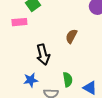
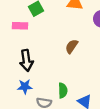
black arrow: (43, 55) -> (26, 60), moved

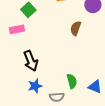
brown semicircle: (72, 46) -> (76, 28), moved

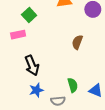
brown semicircle: (76, 28) -> (77, 42), moved

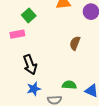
green semicircle: (73, 85) -> (69, 85), turned -72

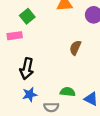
black arrow: (30, 65) -> (27, 69), turned 30

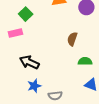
black arrow: (27, 69) -> (29, 62), turned 108
green semicircle: (68, 92) -> (85, 61), moved

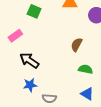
green square: (26, 14) -> (34, 11), turned -32
pink rectangle: (15, 33) -> (15, 36), moved, turned -32

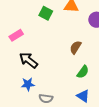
green square: (34, 11) -> (46, 13), moved
green semicircle: (85, 69) -> (83, 72), turned 112

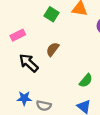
brown semicircle: (75, 47) -> (53, 49), moved
blue star: (28, 84) -> (24, 98), moved

